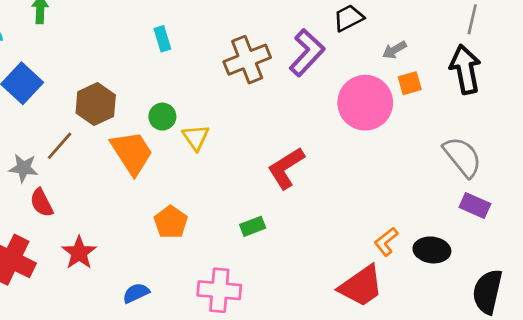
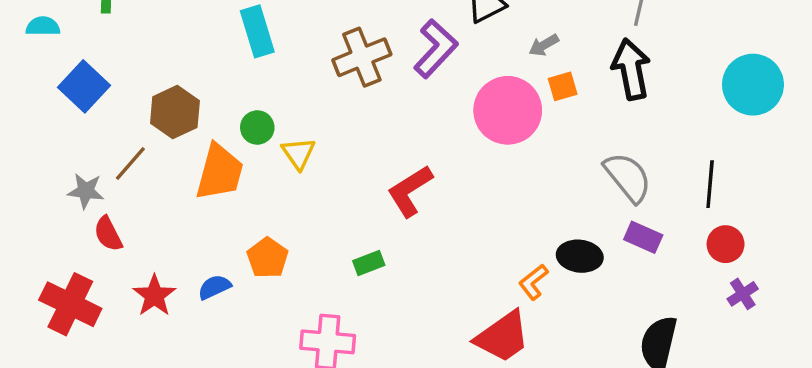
cyan rectangle: (162, 39) -> (257, 31), size x1.6
orange trapezoid: (132, 153) -> (220, 172), turned 48
black ellipse: (432, 250) -> (580, 256), moved
blue semicircle: (136, 293) -> (214, 287), moved

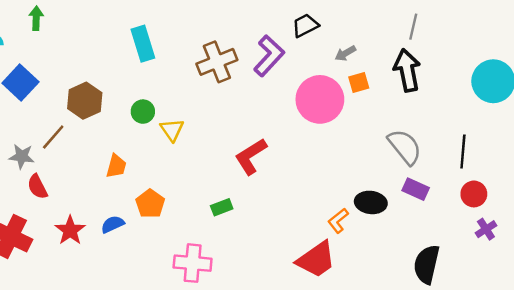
orange trapezoid: (220, 172) -> (116, 166), moved, size x0.6

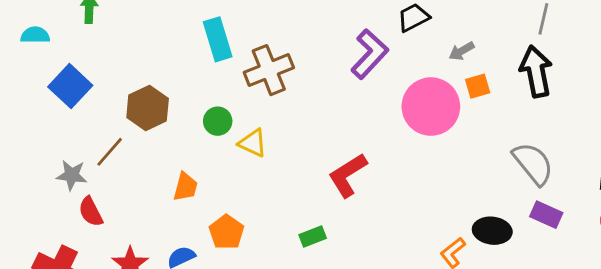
brown cross: (217, 62) -> (269, 70), moved
yellow triangle: (172, 130) -> (253, 143), turned -30

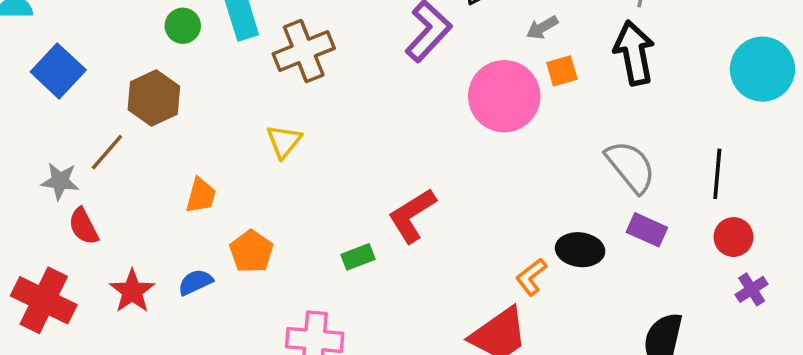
green circle: (218, 121) -> (183, 26), moved
yellow triangle: (253, 143) -> (284, 141), turned 44
red L-shape: (348, 175) -> (412, 215), moved

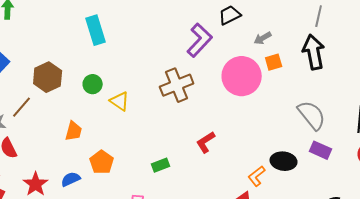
green circle: (183, 26) -> (93, 84), moved
brown cross: (304, 51) -> (177, 85), moved
yellow triangle: (284, 141) -> (120, 101), turned -35
red L-shape: (412, 215) -> (206, 142), moved, size x0.7

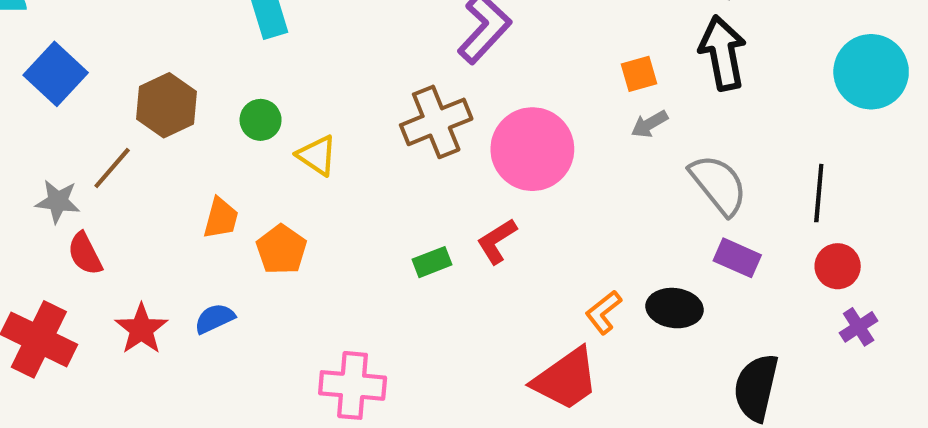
gray arrow: (263, 38) -> (649, 124), moved
pink circle: (242, 76) -> (532, 149), moved
black ellipse: (284, 161) -> (675, 308), moved
orange pentagon: (102, 162) -> (281, 250), moved
green rectangle: (161, 165) -> (432, 262), moved

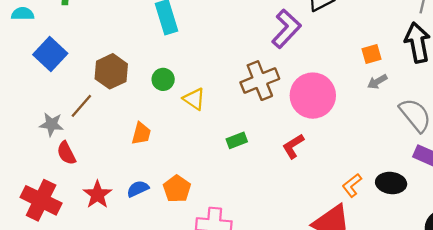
orange pentagon: (281, 250) -> (177, 189), moved
green rectangle: (432, 262) -> (237, 140), moved

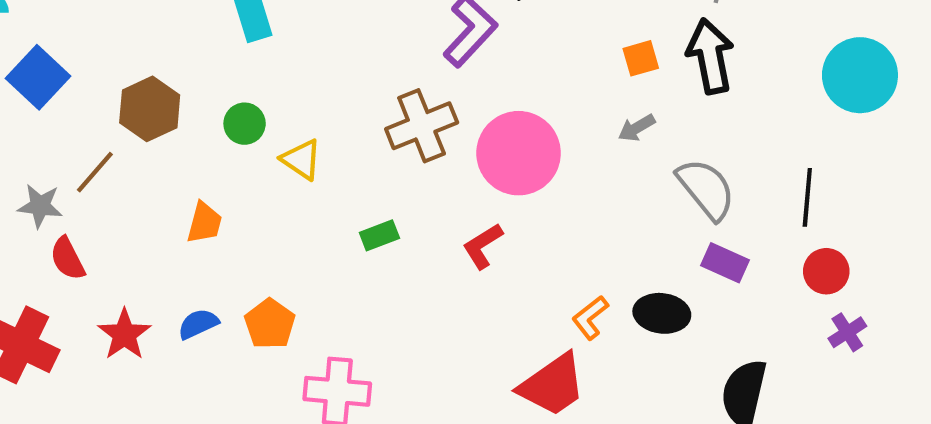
orange square: (371, 54) -> (641, 58), moved

